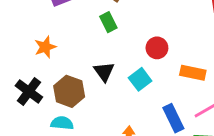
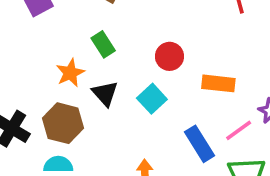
green rectangle: (108, 22) -> (103, 44), moved
orange star: (45, 47) -> (70, 73), moved

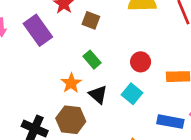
blue rectangle: (200, 144) -> (170, 122), turned -40

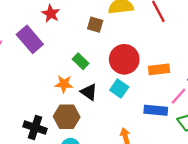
brown square: (91, 20) -> (95, 25), moved
red circle: (141, 62) -> (124, 59), size x1.6
orange star: (71, 83) -> (64, 84), turned -30

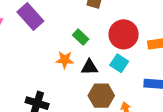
black triangle: (89, 92) -> (89, 67), turned -36
brown hexagon: (67, 117) -> (101, 96), moved

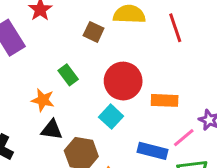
black triangle: (89, 67) -> (52, 130), moved

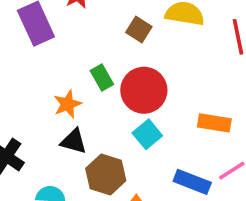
red circle: (123, 81) -> (144, 90), moved
orange star: (43, 100) -> (68, 104), turned 30

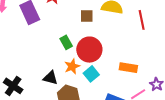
brown square: (139, 30) -> (87, 16), turned -32
orange star: (68, 104) -> (72, 66), moved

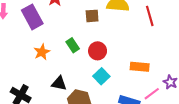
red circle: (89, 50) -> (98, 51), size x0.7
orange star: (72, 66) -> (42, 52), moved

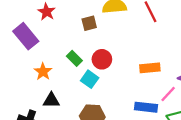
cyan square: (101, 76) -> (90, 79), moved
black triangle: (59, 83) -> (51, 100), moved

